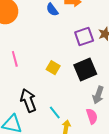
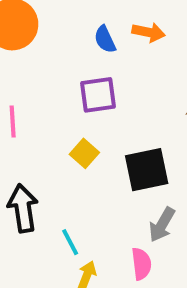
purple square: (84, 36) -> (98, 95), moved

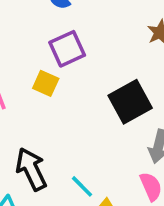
yellow square: (84, 153) -> (46, 83), moved

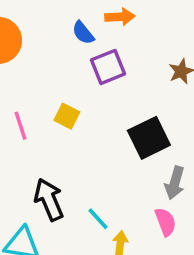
purple square: (67, 49) -> (108, 67), moved

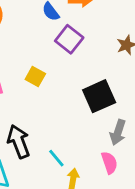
purple square: (108, 67) -> (69, 39), turned -32

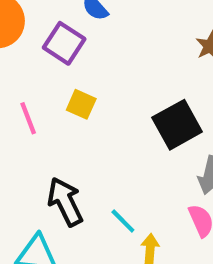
purple square: (69, 39) -> (64, 43), moved

